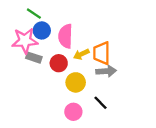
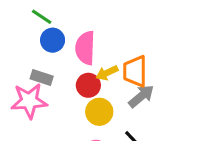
pink star: (25, 41) -> (29, 101), moved
red circle: (59, 63) -> (88, 85), moved
gray arrow: (106, 71) -> (141, 96), turned -36

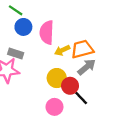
orange trapezoid: (135, 71) -> (82, 49), turned 75
red circle: (88, 85) -> (70, 86), moved

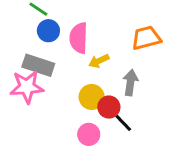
orange trapezoid: (82, 49) -> (146, 38), moved
gray rectangle: (16, 54) -> (38, 65), size x1.5
gray arrow: (87, 67) -> (130, 83), turned -42

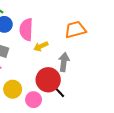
yellow circle: (92, 97) -> (13, 89), moved
red circle: (109, 107) -> (48, 80), size x1.5

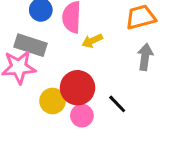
gray arrow: (64, 62) -> (145, 57), moved
red circle: (48, 80) -> (78, 88), moved

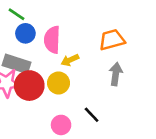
red circle: (78, 88) -> (29, 86), moved
yellow circle: (53, 101) -> (58, 83), moved

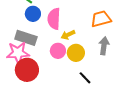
yellow circle: (58, 83) -> (76, 53), moved
red circle: (29, 86) -> (27, 70), moved
pink circle: (61, 125) -> (58, 51), moved

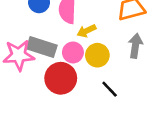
gray rectangle: (26, 38) -> (42, 47), moved
red circle: (27, 70) -> (61, 78), moved

